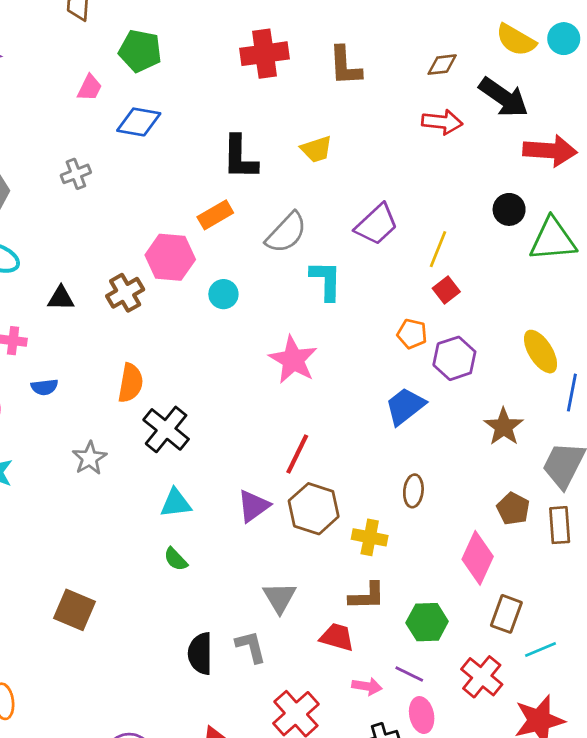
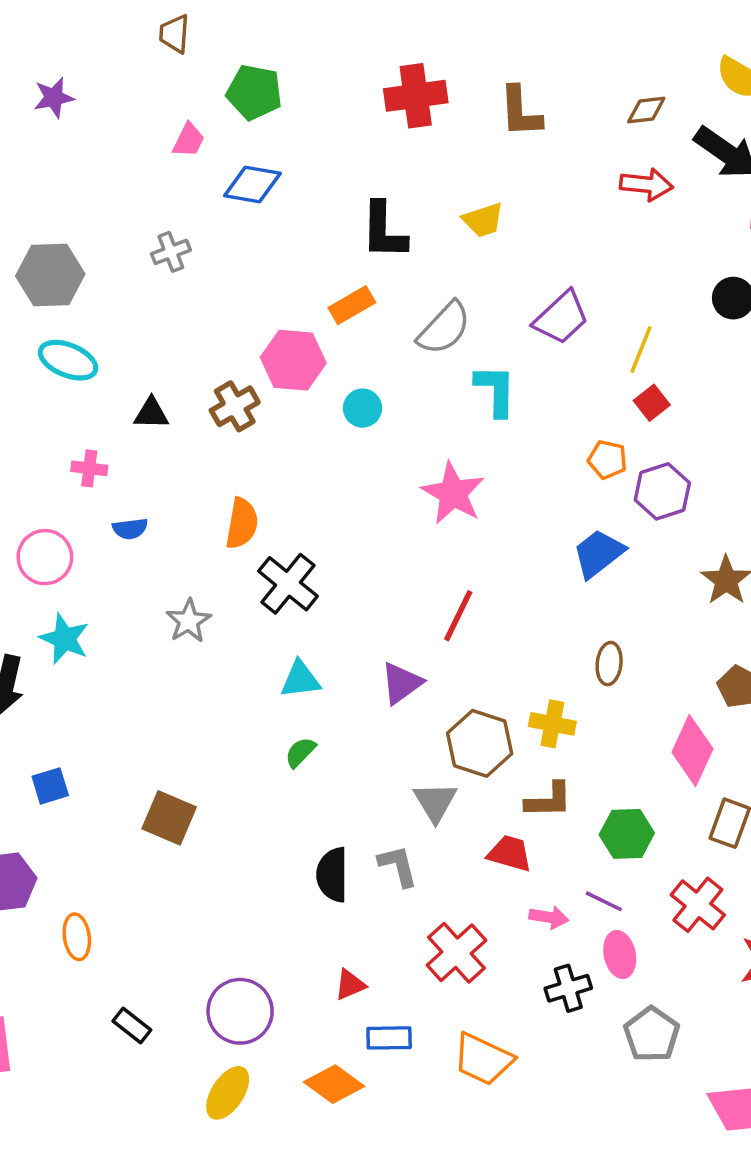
brown hexagon: (314, 509) -> (480, 743), moved
green semicircle: (176, 559) -> (300, 752), turned 88

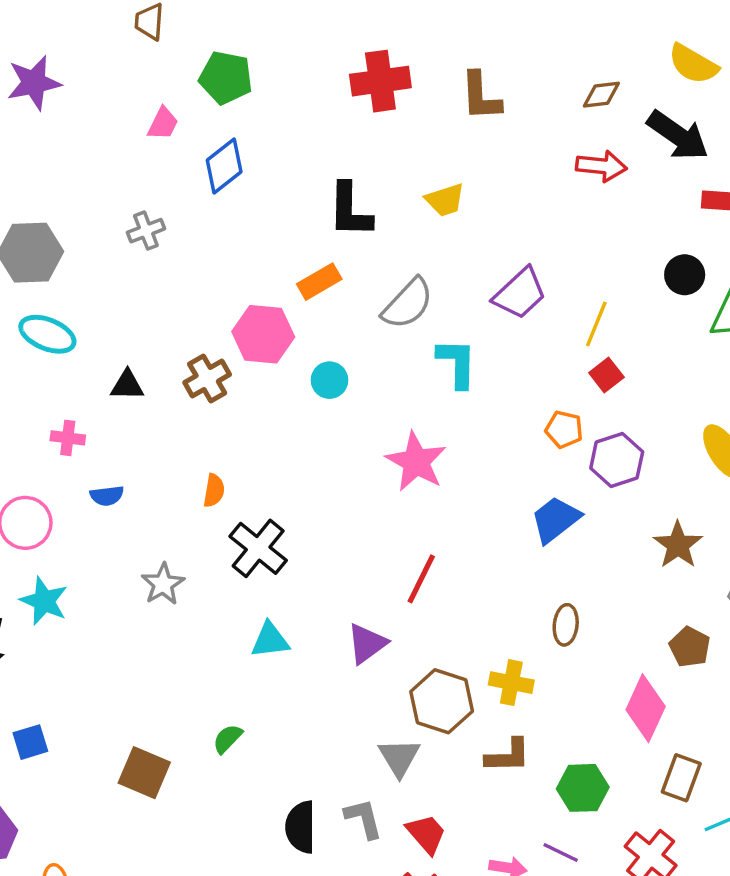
purple star: (54, 98) -> (34, 83), size x1.4
blue diamond: (252, 185) -> (224, 166), turned -48
orange semicircle: (242, 523) -> (214, 491), size x0.7
green semicircle: (300, 752) -> (228, 739), moved
red trapezoid: (510, 853) -> (426, 834), moved, turned 33

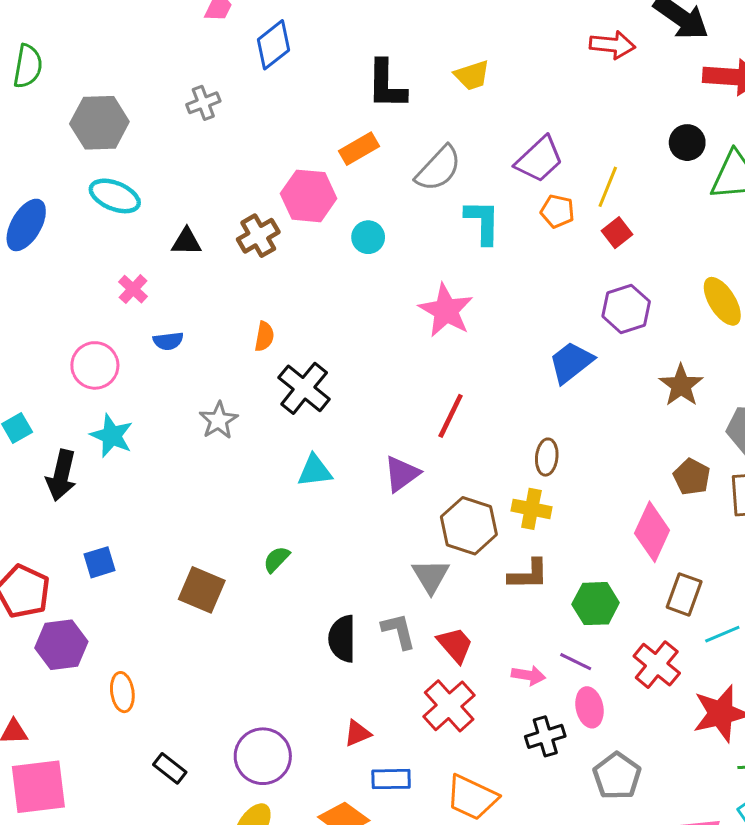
orange pentagon: (564, 429) -> (557, 211), moved
pink cross: (68, 438) -> (133, 289), turned 36
brown ellipse: (566, 625) -> (547, 457), moved

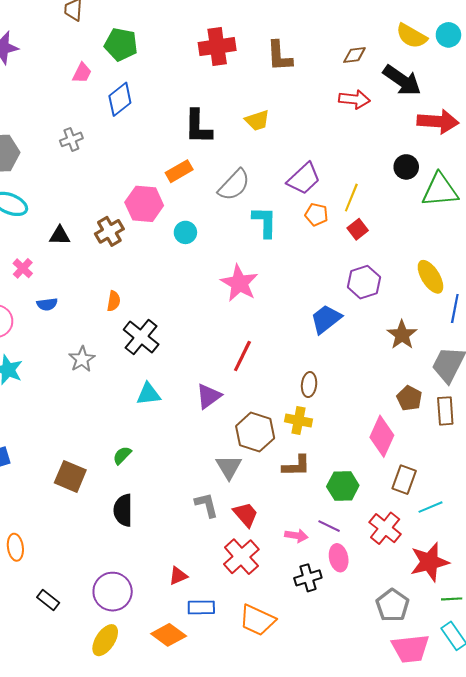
black semicircle: (342, 639) -> (123, 510), moved
gray pentagon: (617, 776) -> (392, 605), moved

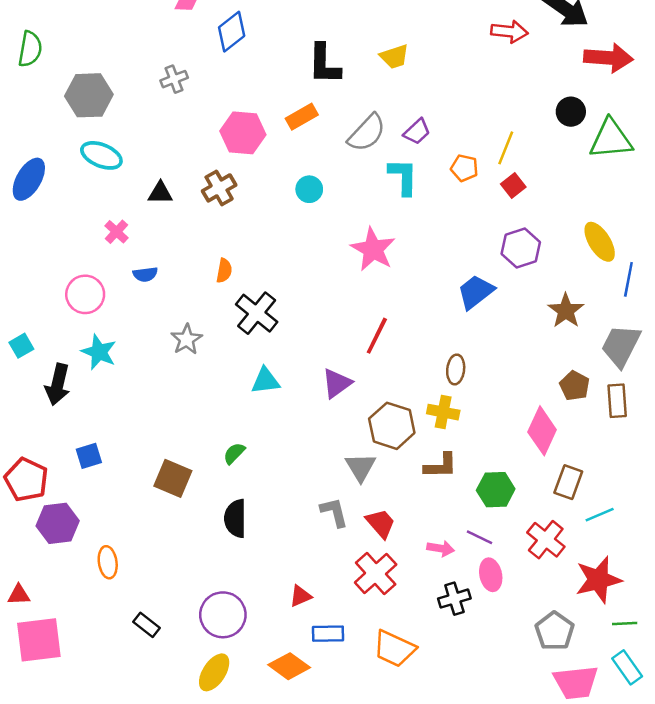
purple trapezoid: (304, 179) -> (417, 132), moved, size x0.7
pink hexagon: (144, 204) -> (243, 133), moved

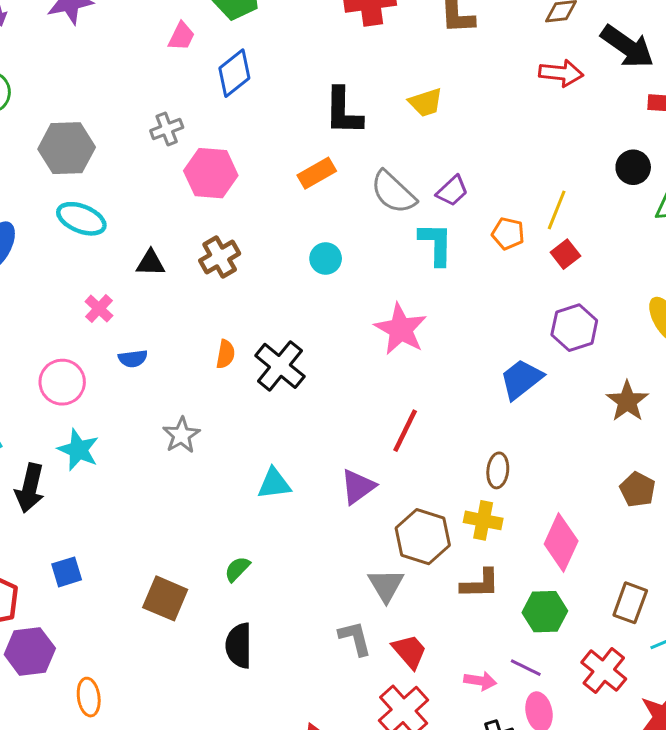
pink hexagon: (243, 133) -> (211, 173), moved
gray semicircle: (367, 133) -> (393, 192), turned 90
black cross: (257, 313) -> (280, 366), moved
pink diamond: (542, 431) -> (561, 543), moved

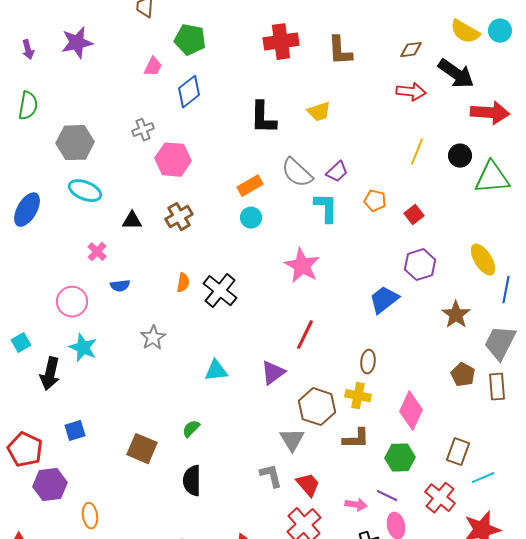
orange rectangle: (317, 173) -> (250, 186), moved
yellow line: (557, 210) -> (417, 152), moved

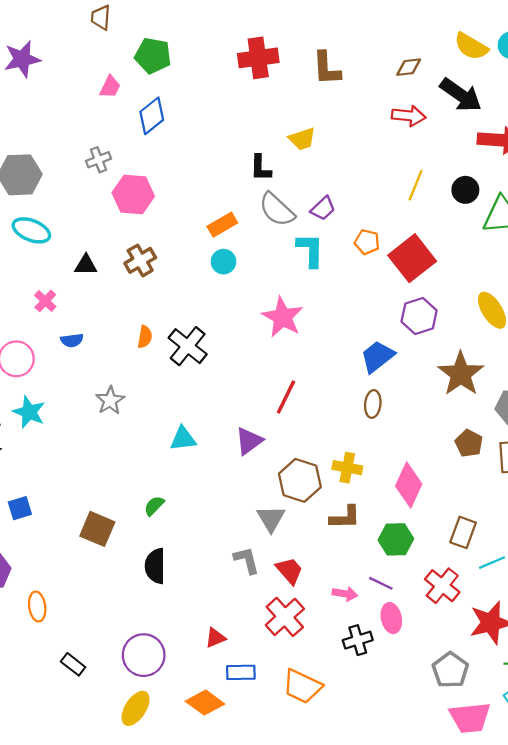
black L-shape: (263, 118) -> (261, 168), moved, size x0.7
red square: (414, 215) -> (412, 258), size x2.0
brown star: (456, 315) -> (461, 374), size x1.4
brown ellipse: (368, 362) -> (373, 404), moved

